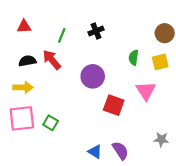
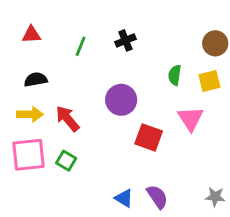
red arrow: (52, 60) -> (68, 119), moved
gray star: (161, 139) -> (215, 197), moved

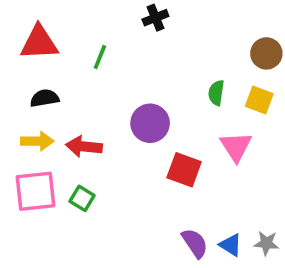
red triangle: (31, 35) -> (39, 43), size x1.6
black cross: (125, 40) -> (155, 18), moved
yellow square: (209, 81) -> (259, 100), turned 35
red arrow: (68, 119) -> (84, 147), turned -44
blue triangle: (124, 198) -> (231, 245), moved

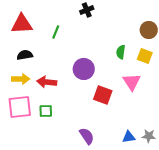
green square: (82, 198) -> (46, 111), turned -32
purple semicircle: (195, 243) -> (87, 136), moved
blue triangle: (231, 245) -> (129, 137), turned -40

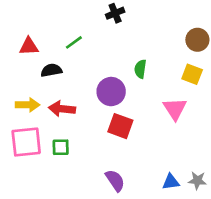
red triangle: (22, 24) -> (29, 46), moved, size x0.7
green line: (56, 32) -> (74, 42), turned 32
green semicircle: (121, 52) -> (140, 69), moved
black semicircle: (25, 55) -> (51, 70), moved
red square: (103, 95) -> (120, 126), moved

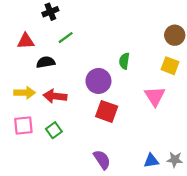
black cross: (115, 13) -> (50, 12), moved
pink square: (26, 142) -> (23, 126), size x0.7
green square: (61, 147) -> (54, 130), turned -35

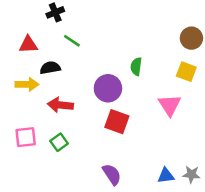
green line: (66, 38) -> (72, 41), turned 70
yellow arrow: (25, 93) -> (27, 84), moved

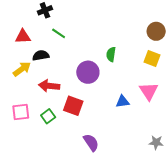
yellow arrow: (27, 84) -> (22, 69), turned -36
pink triangle: (170, 105) -> (149, 91), moved
red square: (117, 122) -> (73, 106), moved
blue triangle: (166, 176) -> (123, 102), moved

